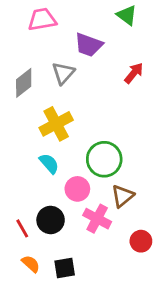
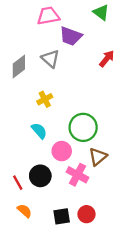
pink trapezoid: (42, 19) -> (48, 16), moved
gray triangle: (63, 73) -> (50, 59), turned -30
yellow cross: (56, 124) -> (45, 99), size x0.6
red circle: (141, 241) -> (86, 214), moved
black square: (65, 268) -> (62, 216), moved

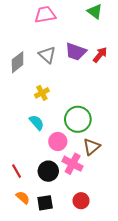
purple trapezoid: (71, 36) -> (76, 52), moved
black circle: (40, 176) -> (48, 171), moved
black square: (62, 216) -> (45, 203), moved

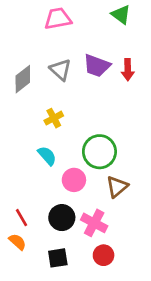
red arrow: (100, 55) -> (128, 70), turned 140
pink cross: (73, 164) -> (94, 223), moved
orange semicircle: (23, 198) -> (17, 242), moved

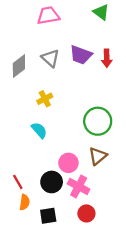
green circle: (99, 152) -> (98, 121), moved
pink circle: (74, 180) -> (68, 163), moved
orange semicircle: (17, 242) -> (25, 202), moved, turned 56

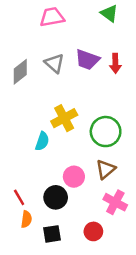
yellow cross: (45, 99) -> (64, 118), moved, size x1.5
cyan semicircle: (39, 130) -> (42, 141), turned 60
pink cross: (79, 186) -> (115, 202), moved

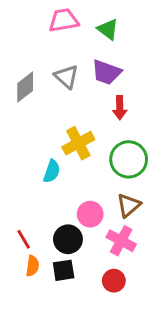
green triangle: (109, 13) -> (108, 29), moved
red arrow: (115, 63) -> (120, 108), moved
pink cross: (115, 202) -> (121, 241), moved
black square: (52, 234) -> (64, 270), moved

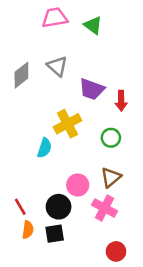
purple trapezoid: (106, 72) -> (92, 89), moved
red arrow: (120, 108) -> (121, 101), moved
green circle: (129, 159) -> (111, 138), size x0.6
red circle: (114, 281) -> (116, 251), moved

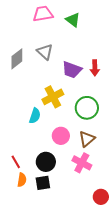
red arrow: (121, 101) -> (95, 68), moved
green circle: (111, 138) -> (87, 108), size x1.5
pink circle: (78, 185) -> (61, 136), moved
red circle: (116, 251) -> (101, 197), moved

